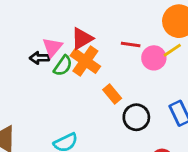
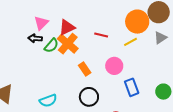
pink triangle: (52, 47) -> (41, 23), moved
pink circle: (154, 58) -> (114, 66), moved
black circle: (136, 117) -> (89, 97), moved

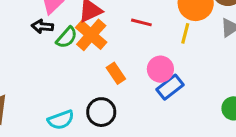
yellow line: (131, 42) -> (185, 33), turned -48
blue rectangle: (132, 87) -> (170, 87), moved, turned 72
black circle: (89, 97) -> (101, 112), moved

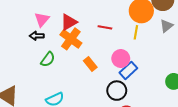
green semicircle: (67, 37) -> (48, 59), moved
black circle: (101, 112) -> (117, 91), moved

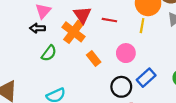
red triangle: (69, 22) -> (82, 15), moved, turned -36
blue rectangle: (128, 70) -> (146, 78), moved

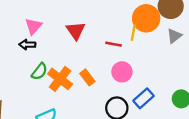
red line: (109, 20) -> (113, 44), moved
yellow line: (142, 26) -> (133, 33), moved
orange cross: (74, 32) -> (60, 79), moved

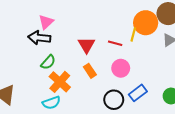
red triangle: (76, 31) -> (86, 45), moved
black arrow: (27, 45) -> (39, 38), size x1.5
orange cross: (60, 79) -> (60, 82), moved

